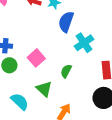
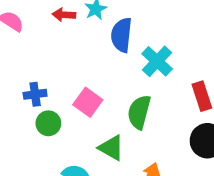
green semicircle: (66, 71) -> (139, 112), size x1.5

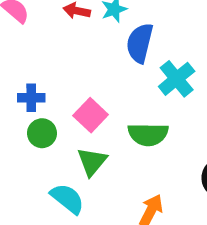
green semicircle: (139, 112) -> (148, 134), turned -112
green triangle: (111, 148) -> (92, 162), moved, turned 32

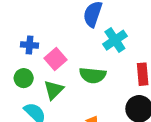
blue cross: (31, 98) -> (30, 45), moved
green circle: (42, 133) -> (24, 78), moved

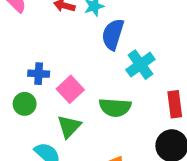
green circle: (24, 78) -> (25, 104), moved

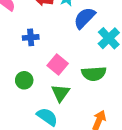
blue semicircle: (113, 34) -> (85, 18), turned 35
blue cross: (39, 74) -> (31, 37), moved

